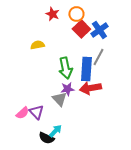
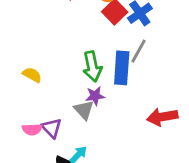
yellow semicircle: (37, 45) -> (32, 75), moved, turned 40
red arrow: (90, 88) -> (162, 117), moved
pink semicircle: (22, 113) -> (32, 129), turned 40

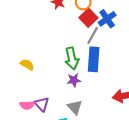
gray line: (138, 51) -> (93, 35), moved
gray triangle: (84, 110) -> (75, 107), moved

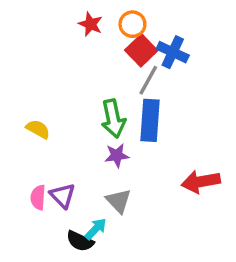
blue cross: (107, 19) -> (173, 52), turned -30
pink semicircle: (27, 105) -> (38, 197), turned 96

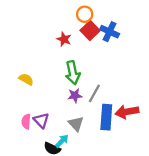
red star: (90, 24) -> (64, 39), moved
gray line: (148, 80) -> (94, 93), moved
blue rectangle: (150, 120) -> (106, 117), moved

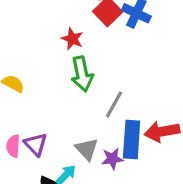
red star: (64, 39) -> (72, 39), moved
purple star: (75, 95) -> (112, 159), moved

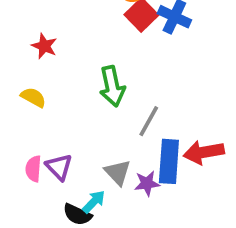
red star: (72, 39) -> (44, 46), moved

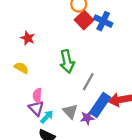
blue rectangle: (169, 161) -> (100, 105), turned 30
pink semicircle: (33, 169) -> (37, 95), moved
cyan arrow: (94, 202) -> (47, 117), moved

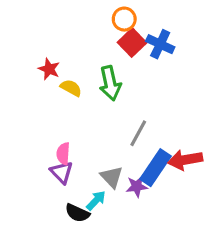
green arrow: (67, 61) -> (110, 83), moved
yellow semicircle: (21, 68) -> (71, 88), moved
cyan arrow: (47, 117) -> (96, 200), moved

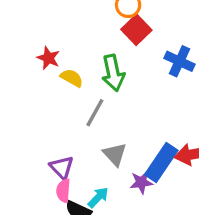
blue cross: (160, 44) -> (180, 61), moved
gray line: (138, 133) -> (95, 113), moved
pink semicircle: (63, 154) -> (63, 191), moved
gray triangle: (112, 177) -> (115, 154), moved

